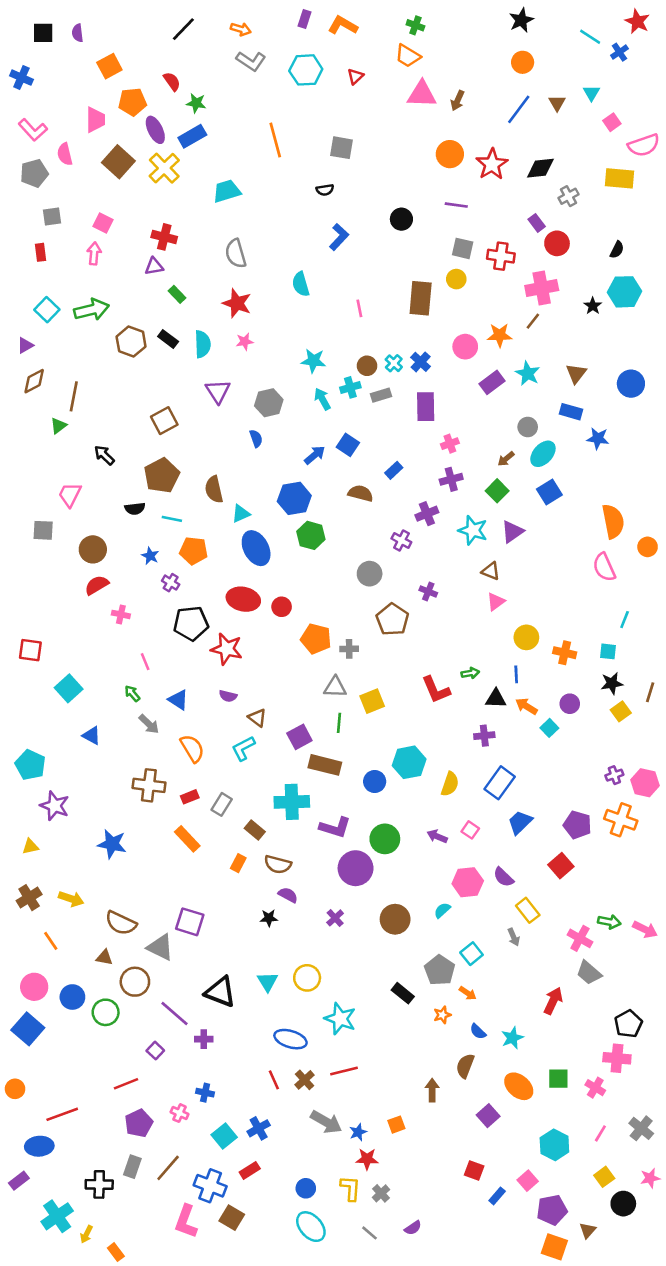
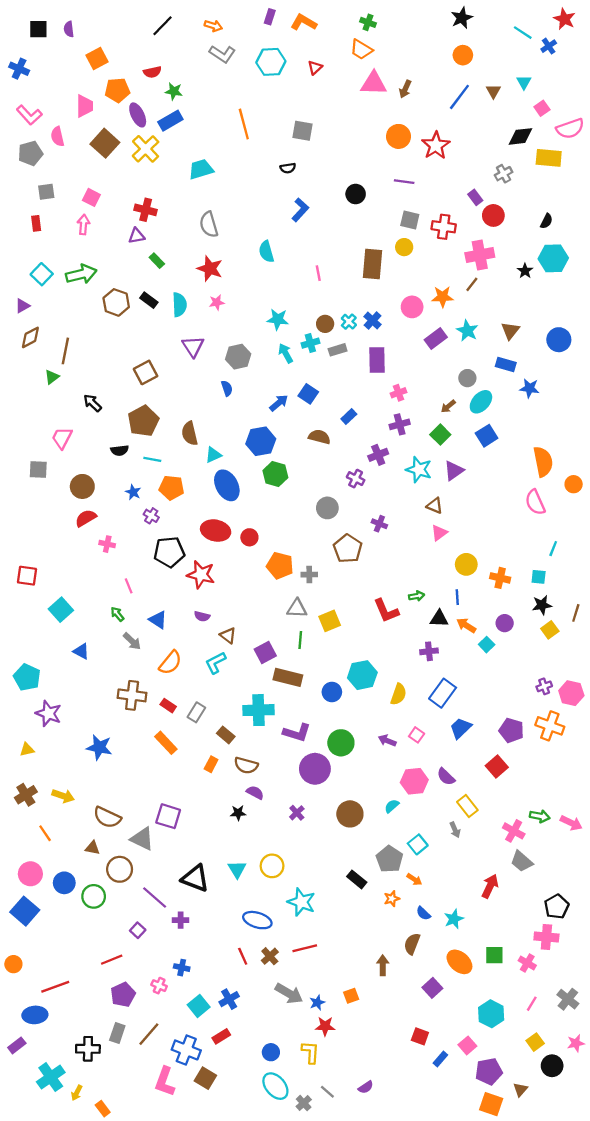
red semicircle: (172, 81) -> (152, 72), turned 114
black diamond: (540, 168) -> (520, 136), moved
orange semicircle: (192, 748) -> (170, 663), turned 70
red rectangle: (190, 797) -> (168, 706), turned 56
gray cross: (381, 1193) -> (304, 1103), moved

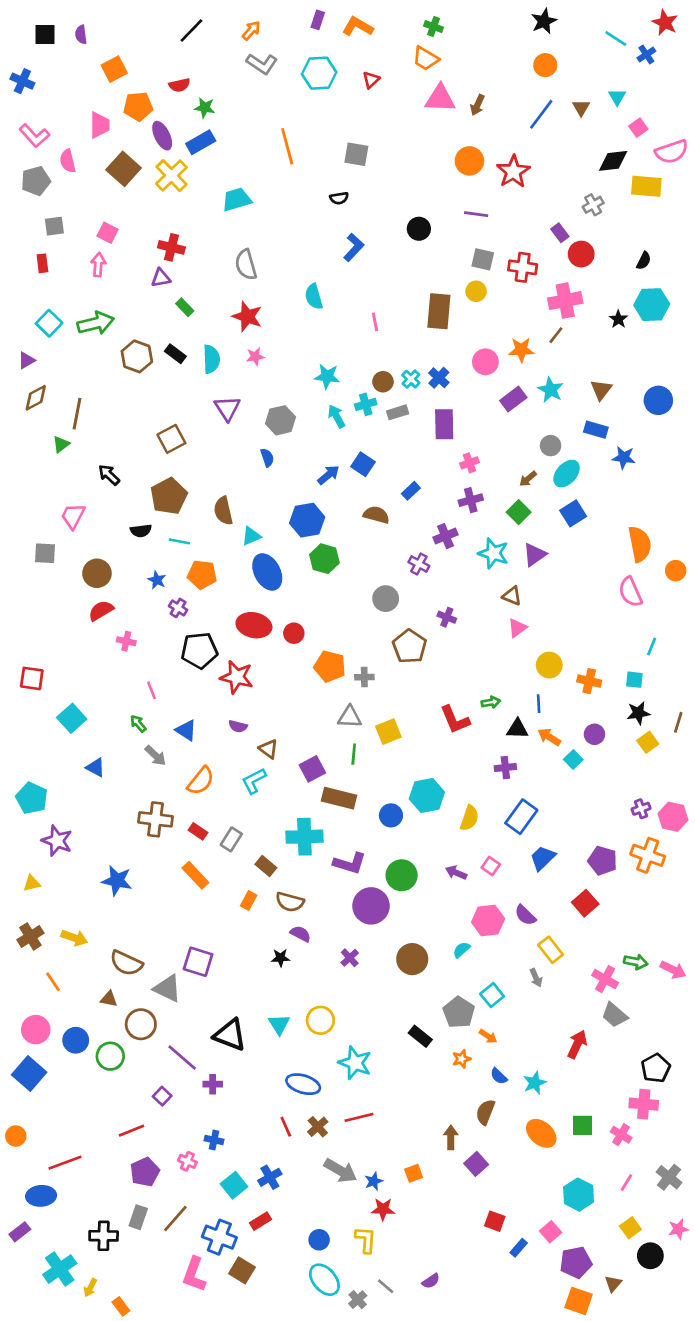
orange arrow: (213, 26) -> (251, 31), turned -66
purple square: (432, 988) -> (476, 1164), moved

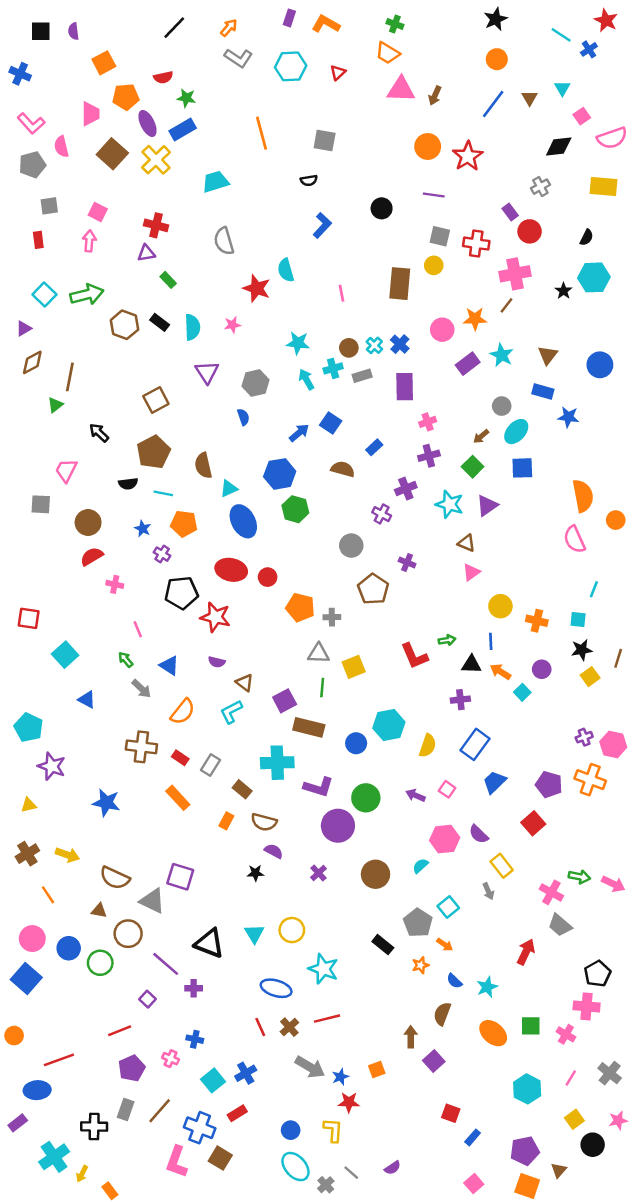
yellow rectangle: (646, 186) -> (604, 187), moved
red star: (247, 317) -> (257, 288), moved
blue square: (573, 513) -> (522, 468), turned 30
pink square: (551, 1232) -> (474, 1184), moved

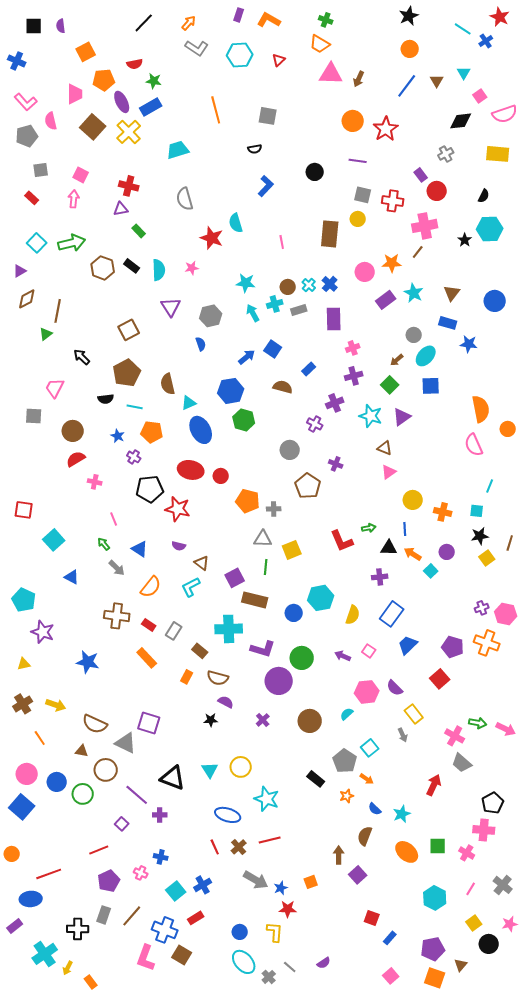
red rectangle: (38, 240) -> (32, 198), turned -40

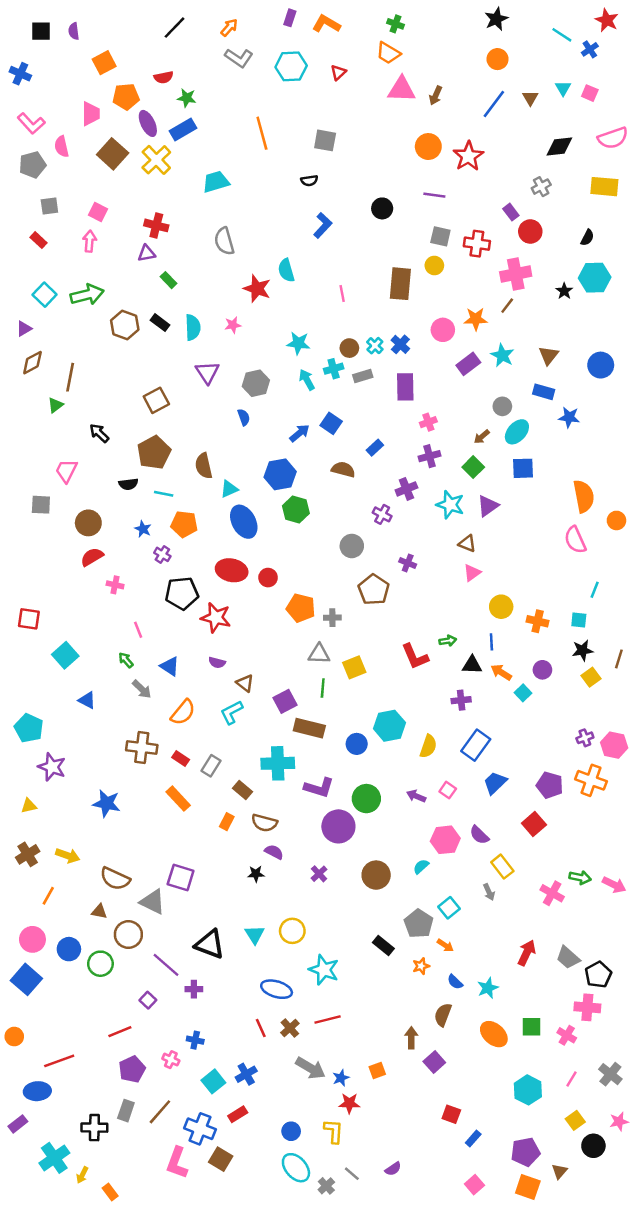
pink square: (480, 96) -> (590, 93), moved, turned -32
orange line: (40, 738) -> (48, 896), turned 63
gray trapezoid: (462, 763) -> (568, 958), moved

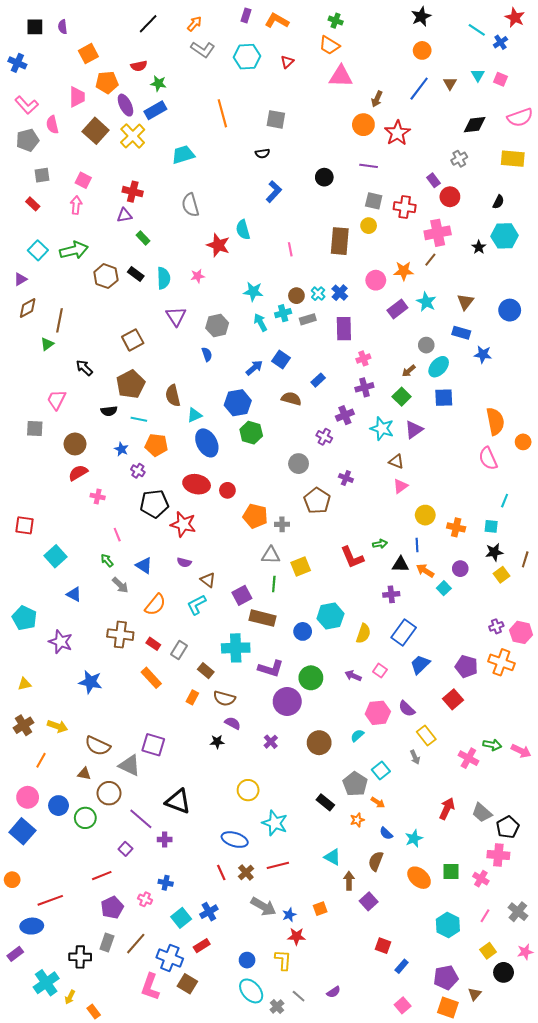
brown arrow: (436, 96) -> (377, 99), moved
purple star: (52, 767) -> (61, 642), moved
cyan triangle: (255, 935) -> (333, 857), moved, turned -30

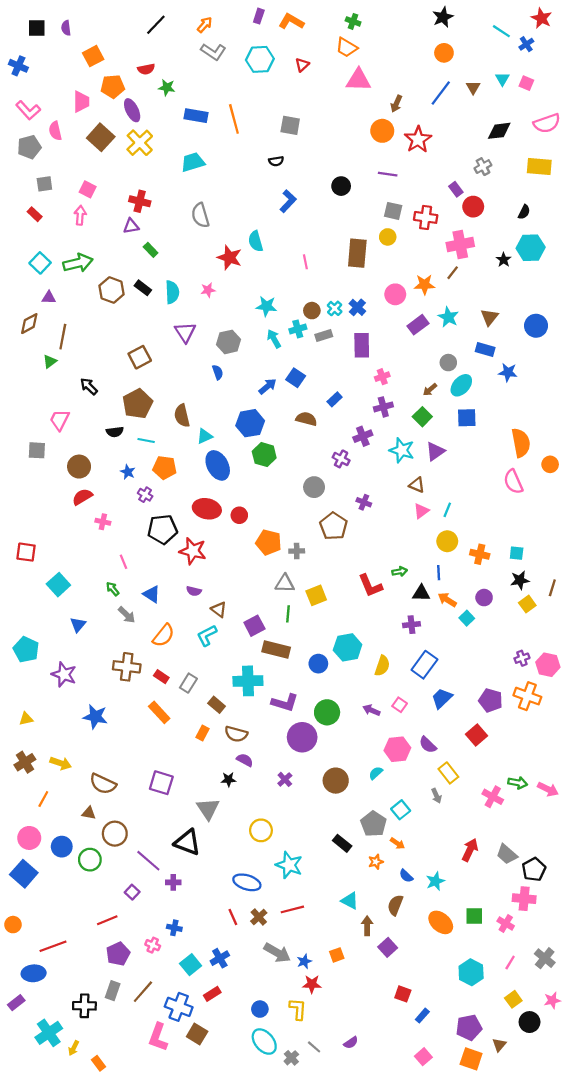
blue rectangle: (155, 110) -> (196, 116), moved, turned 40
purple triangle: (20, 279) -> (49, 298), moved, turned 32
cyan line: (505, 501) -> (447, 510), moved
blue triangle: (74, 594) -> (78, 625), turned 42
gray triangle: (130, 765) -> (208, 809), moved, turned 30

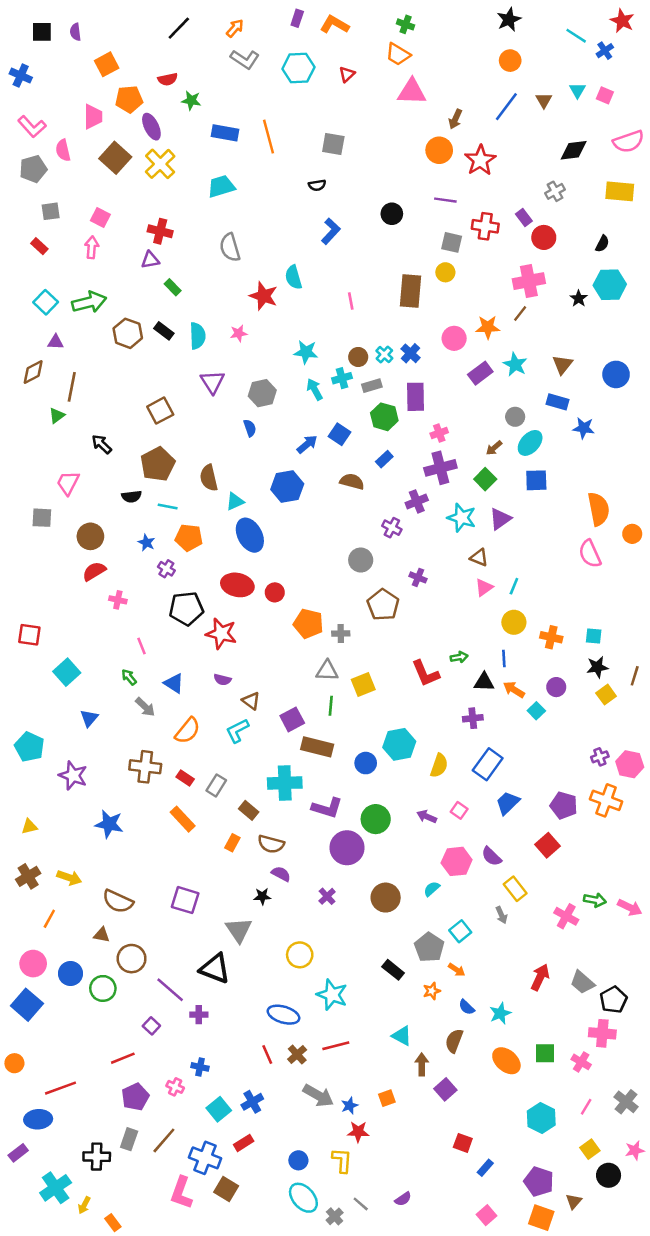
red cross: (426, 217) -> (485, 226), moved
purple cross: (383, 407) -> (440, 468), size x1.4
green hexagon: (264, 455) -> (384, 417), moved
purple pentagon: (469, 1027) -> (539, 1182), turned 30

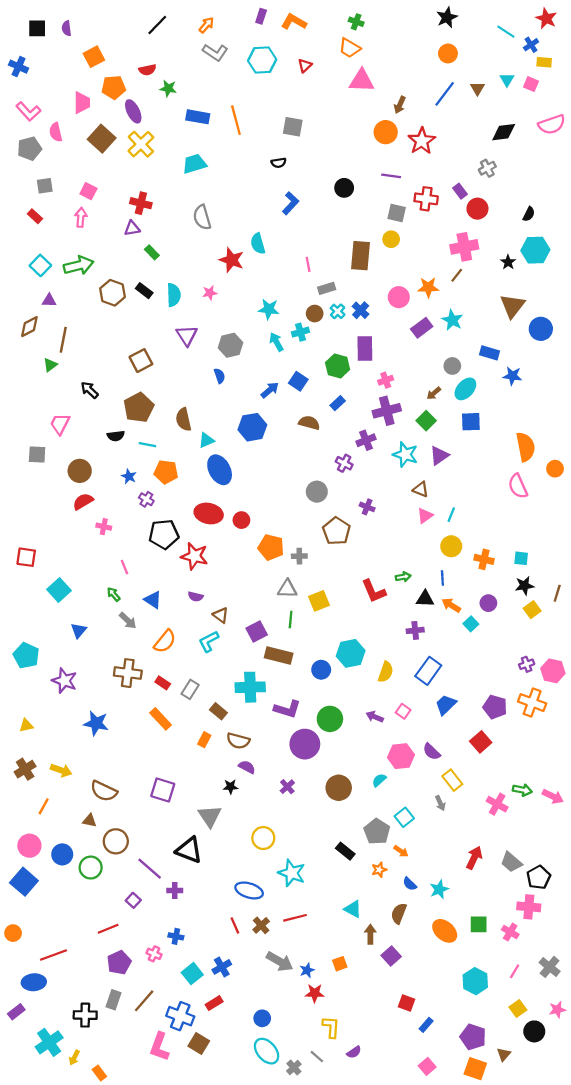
yellow rectangle: (620, 191) -> (544, 62), moved, size x0.6
brown triangle: (562, 364) -> (512, 306), moved, size x1.4
gray rectangle: (372, 386) -> (327, 288), moved
yellow L-shape: (342, 1160) -> (331, 1027), moved

